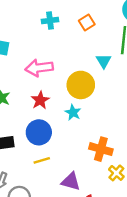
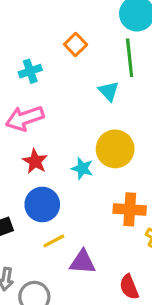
cyan cross: (50, 20) -> (30, 71), moved
yellow circle: (81, 85) -> (115, 149), moved
purple triangle: (71, 182) -> (82, 262), moved

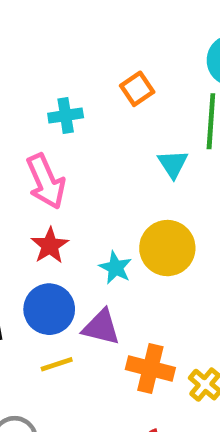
pink arrow: (25, 118) -> (46, 181), turned -105
orange cross: (130, 209) -> (150, 369), moved
purple triangle: (82, 262) -> (101, 327), moved

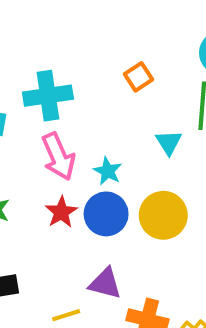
cyan cross: (66, 116) -> (48, 96), moved, size x1.6
cyan star: (115, 268) -> (108, 171), moved
blue circle: (49, 309) -> (106, 214), moved

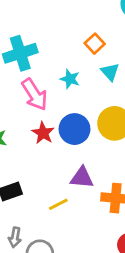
orange square: (138, 77) -> (95, 44), moved
cyan star: (108, 171) -> (70, 79), moved

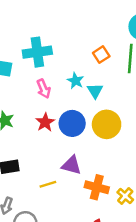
cyan triangle: (110, 72) -> (95, 91), moved
pink arrow: (35, 94) -> (44, 89), size x0.7

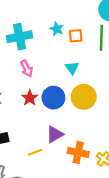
orange square: (101, 55) -> (76, 36), turned 32
cyan star: (75, 81) -> (57, 29), moved
purple triangle: (71, 165) -> (55, 134), turned -42

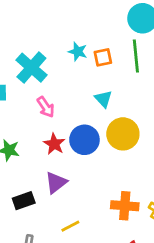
cyan cross: (20, 37) -> (31, 68), turned -30
purple triangle: (55, 134) -> (56, 183), moved
yellow line: (35, 152) -> (70, 226), moved

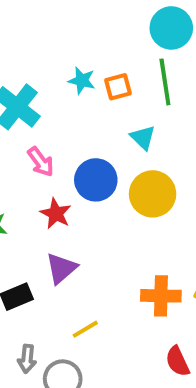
cyan triangle: (103, 99) -> (143, 138), moved
blue circle: (84, 140) -> (96, 180), moved

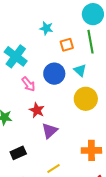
cyan star: (82, 81) -> (46, 28), moved
blue circle: (96, 180) -> (54, 74), moved
purple triangle: (61, 268) -> (50, 131), moved

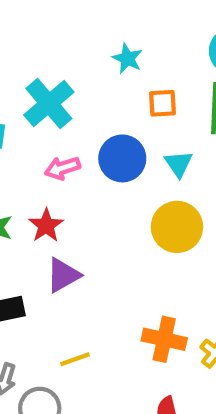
pink arrow: (28, 84) -> (62, 168), turned 98
red star: (37, 110) -> (46, 225), moved
purple triangle: (50, 131) -> (63, 275), moved

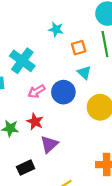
blue circle: (122, 158) -> (63, 92), moved
cyan triangle: (179, 164) -> (84, 73), moved

